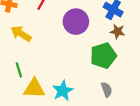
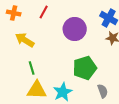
green pentagon: (103, 56) -> (85, 68), moved
green line: (19, 70) -> (32, 68), moved

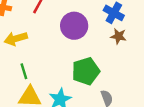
yellow arrow: (25, 40) -> (16, 39), turned -48

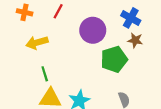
green pentagon: (86, 71) -> (114, 59), moved

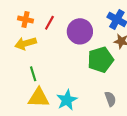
red line: (58, 11) -> (49, 23), moved
orange cross: (25, 12) -> (26, 19), moved

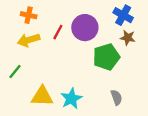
red line: (49, 23) -> (58, 32), moved
green line: (33, 74) -> (15, 71), moved, turned 56

